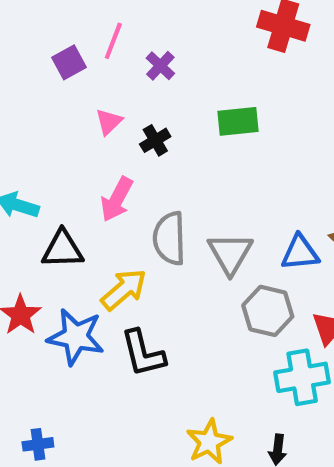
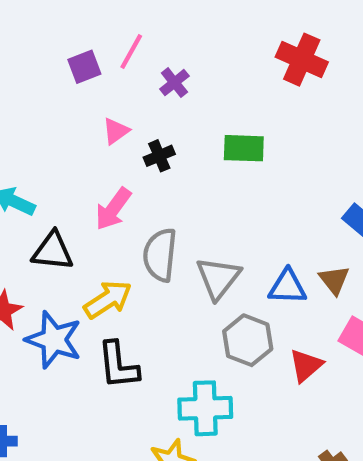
cyan cross: (302, 377) -> (205, 408), moved

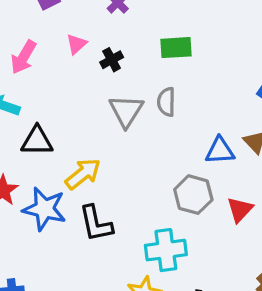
pink arrow: (113, 209) -> (24, 57), moved
gray semicircle: (160, 255) -> (166, 102), moved, size x0.7
gray triangle: (218, 278) -> (126, 111), moved

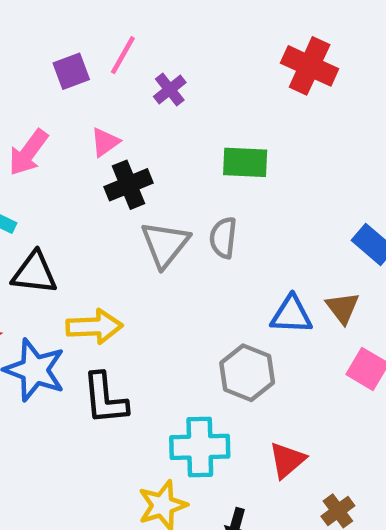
black cross: (112, 60) -> (129, 185), moved, size x1.4
yellow arrow: (83, 174) -> (94, 327), turned 30
red triangle: (240, 210) -> (287, 460), moved

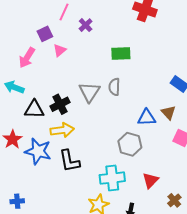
purple square: (71, 71) -> (45, 34), moved
black cross: (129, 185) -> (60, 104), moved

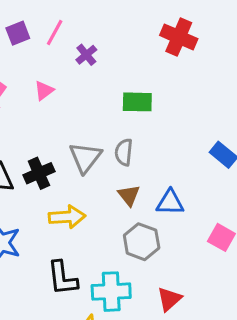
purple square: (45, 34) -> (18, 33), moved
brown triangle: (168, 113) -> (129, 195), moved
yellow arrow: (62, 130) -> (67, 217), moved
black L-shape: (69, 161) -> (62, 278), moved

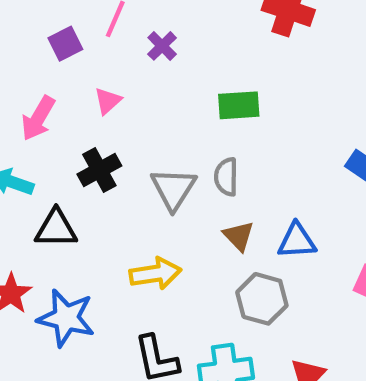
purple square: (18, 33) -> (65, 44), moved
black cross: (39, 173) -> (99, 170), moved

